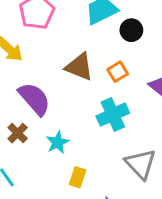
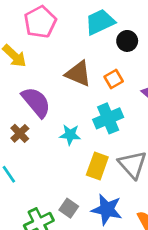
cyan star: (58, 142) -> (70, 135), moved, turned 30
yellow rectangle: (78, 177) -> (97, 166), moved, size x1.4

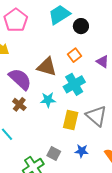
brown triangle: (78, 74) -> (47, 67), moved
brown cross: (20, 133) -> (19, 104), moved
blue star: (107, 209) -> (82, 151), size x0.6

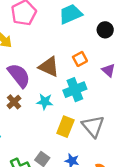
black circle: (81, 26) -> (105, 30), moved

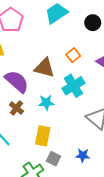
yellow rectangle: (65, 127) -> (43, 136), moved

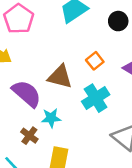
cyan star: (46, 103) -> (51, 118), moved
brown cross: (16, 108) -> (29, 136), moved

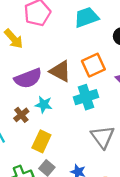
orange square: (95, 61) -> (93, 65), size x1.5
purple semicircle: (27, 94) -> (28, 78), turned 104

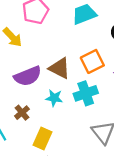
cyan star: (44, 105) -> (54, 98), moved

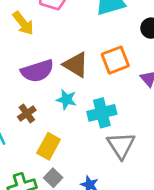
cyan cross: (86, 93) -> (102, 113), moved

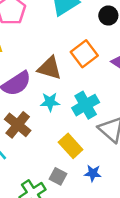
brown cross: (27, 113) -> (18, 125), size x1.5
yellow rectangle: (49, 146) -> (71, 146), moved, turned -55

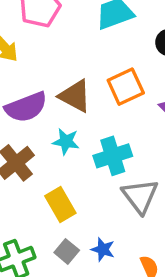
yellow rectangle: (71, 146) -> (60, 205), moved
gray square: (58, 176) -> (67, 251), moved

